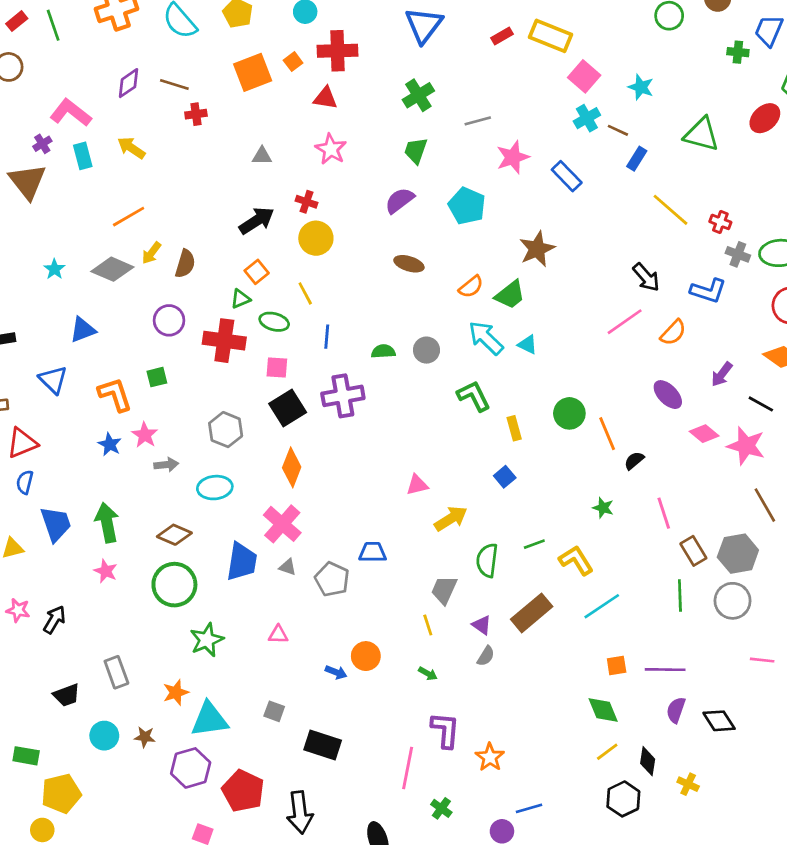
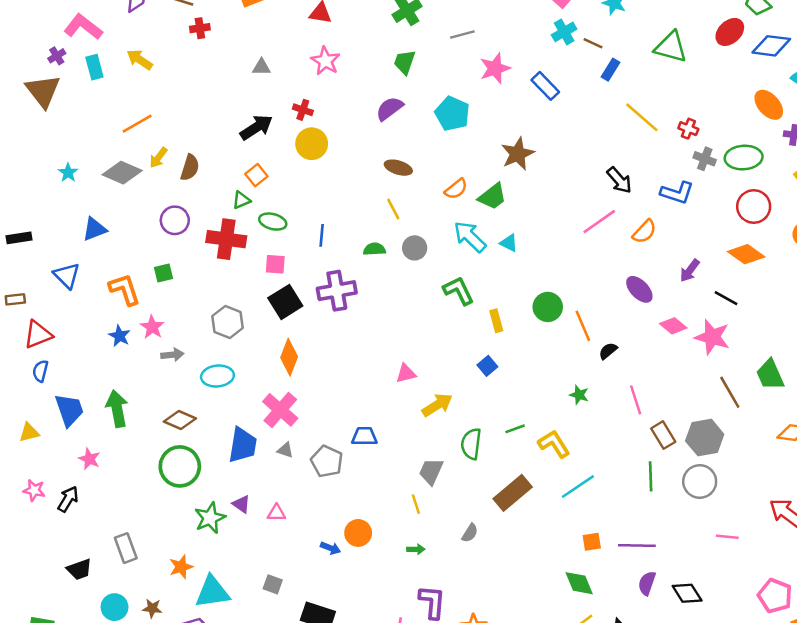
yellow line: (305, 293) -> (393, 209), moved
pink star: (106, 571) -> (89, 459), moved
purple triangle: (482, 625) -> (241, 504), moved
green arrow: (428, 674) -> (416, 549), turned -30

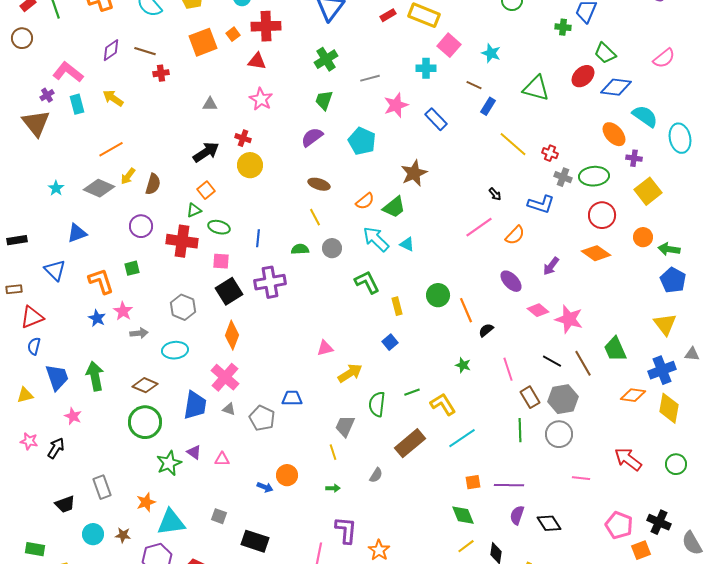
cyan cross: (564, 32) -> (426, 68), moved, turned 30
black arrow: (619, 180) -> (495, 194), size x0.6
black line: (726, 298) -> (552, 361), moved

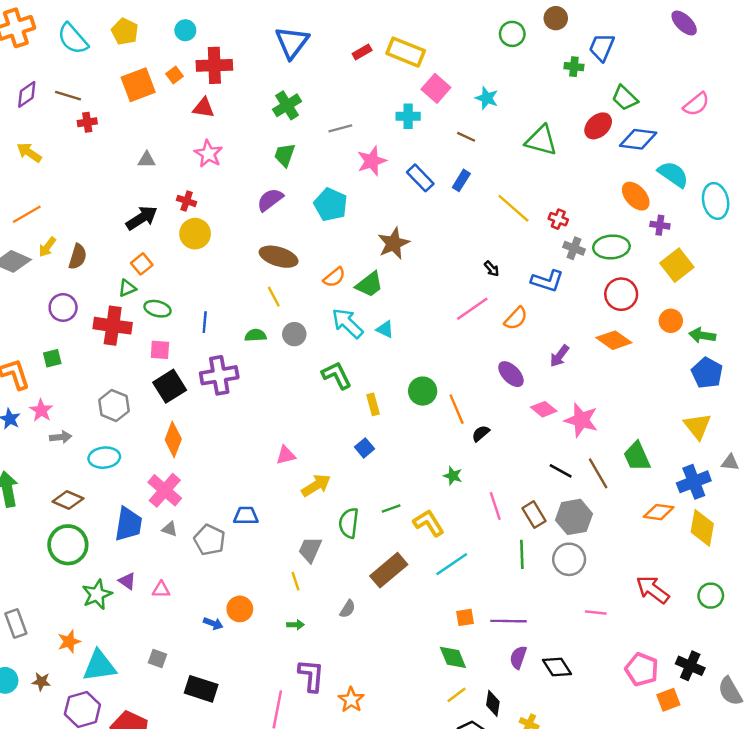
blue rectangle: (488, 106) -> (461, 180), moved
brown ellipse: (319, 184) -> (279, 257), size x1.4
pink line: (508, 369) -> (495, 506), moved

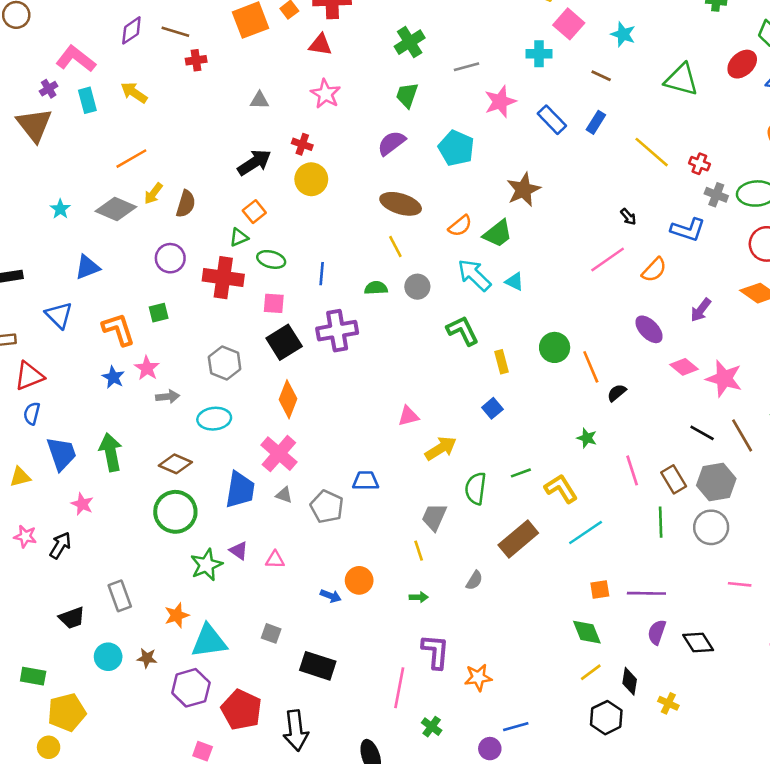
orange star: (351, 700) -> (478, 677), turned 30

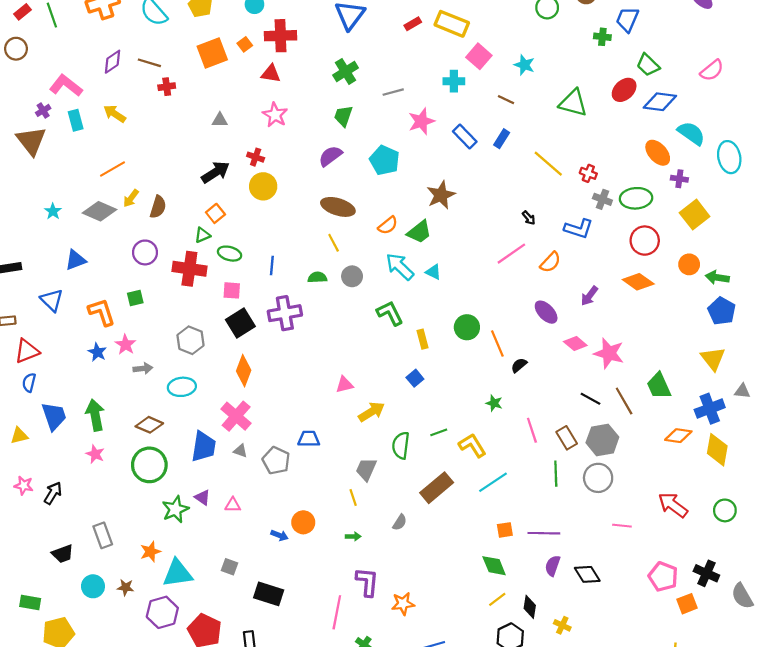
pink star: (82, 504) -> (95, 454), moved

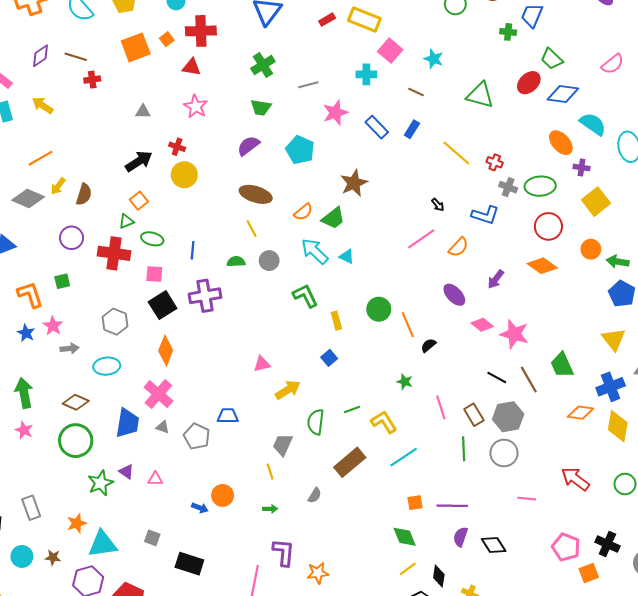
green trapezoid: (343, 116) -> (261, 107), turned -100

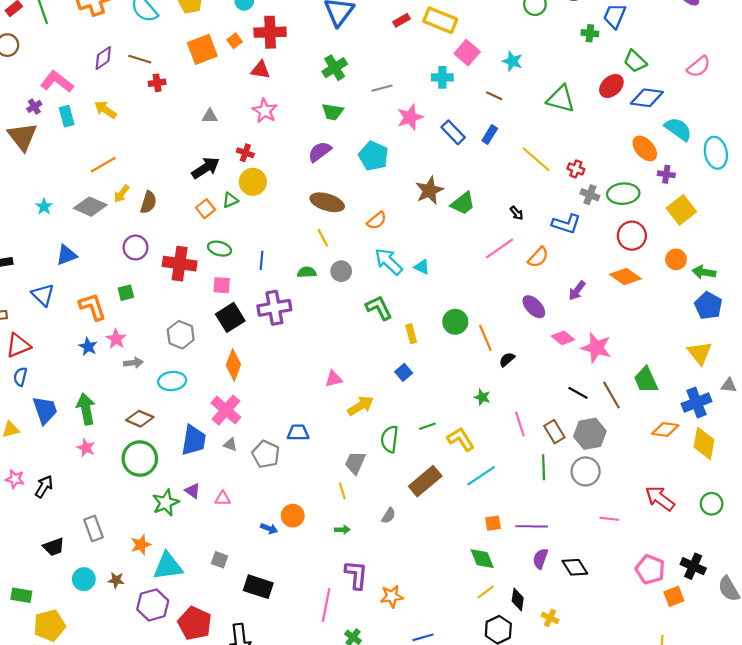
green trapezoid: (333, 218) -> (463, 203), moved
green triangle: (126, 221) -> (230, 200), moved

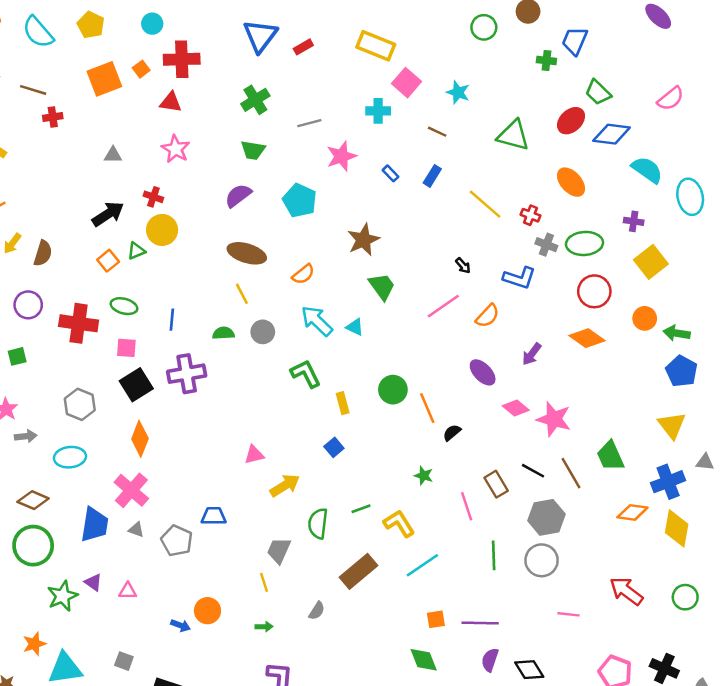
red rectangle: (401, 20) -> (303, 47), moved
blue rectangle: (453, 132) -> (390, 173), size x0.6
orange ellipse: (645, 148) -> (571, 182), moved
green trapezoid: (463, 203) -> (382, 286), moved, turned -88
brown rectangle: (554, 432) -> (496, 484), moved

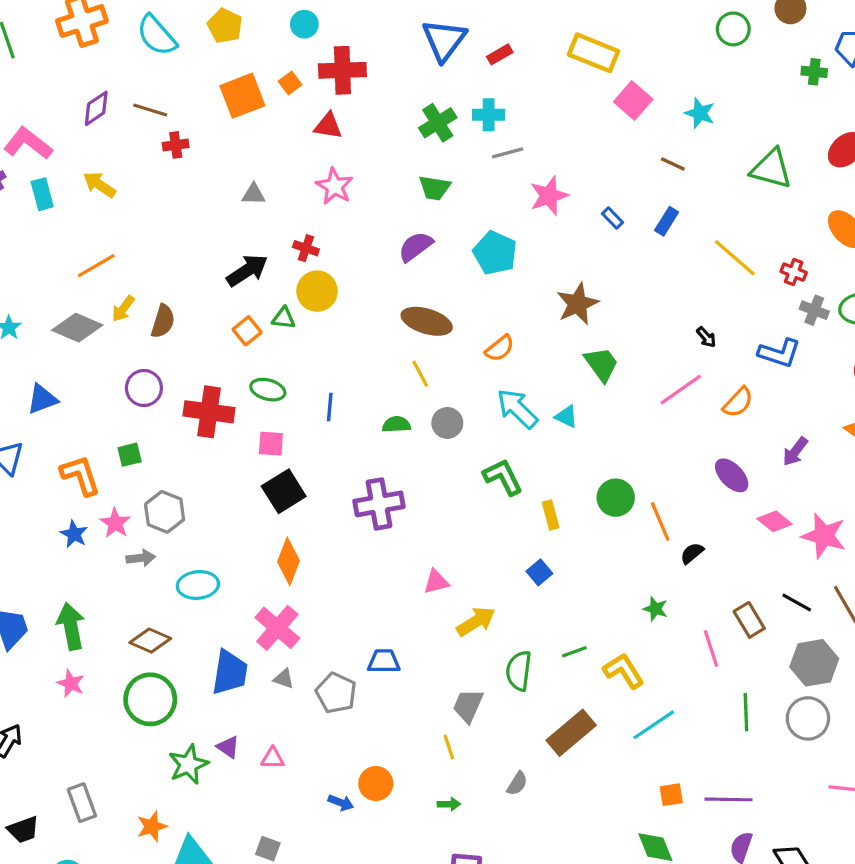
cyan cross: (378, 111) -> (489, 115), moved
green triangle: (136, 251) -> (284, 318), turned 30
purple cross: (187, 374) -> (379, 504), moved
gray hexagon: (80, 404) -> (165, 512), moved

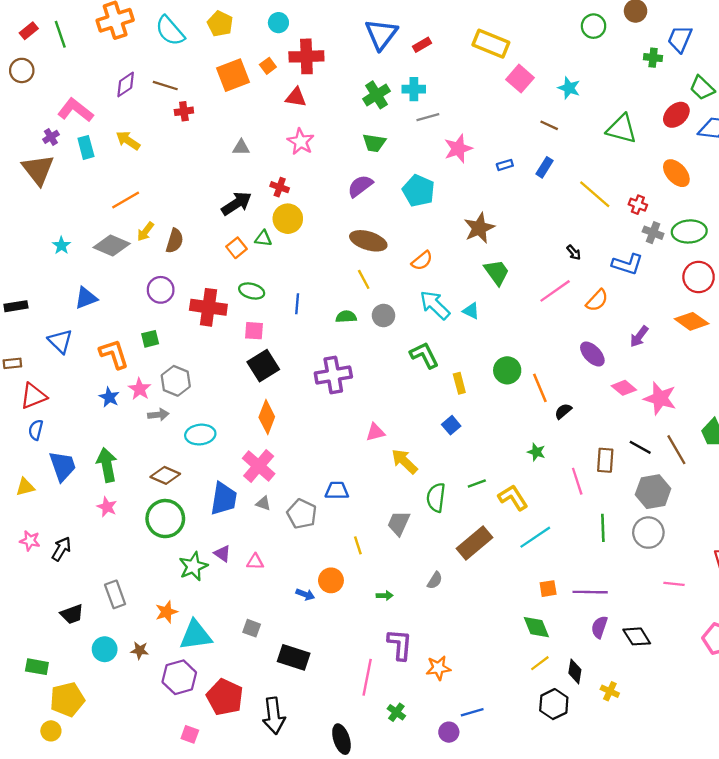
blue rectangle: (613, 218) -> (505, 165), turned -63
brown rectangle: (749, 620) -> (605, 460), turned 35
yellow arrow: (476, 622) -> (404, 461), turned -104
yellow line: (449, 747) -> (358, 545), moved

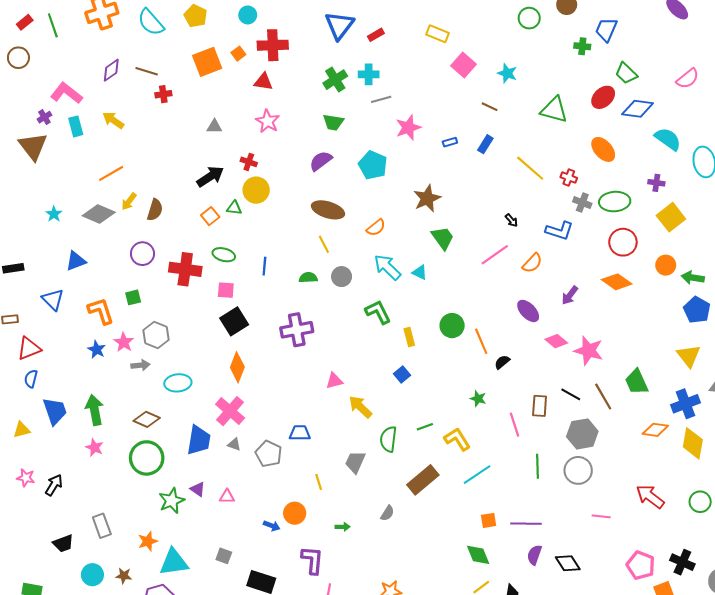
yellow rectangle: (491, 44) -> (437, 34), size x0.7
purple L-shape: (400, 645) -> (312, 560), moved

